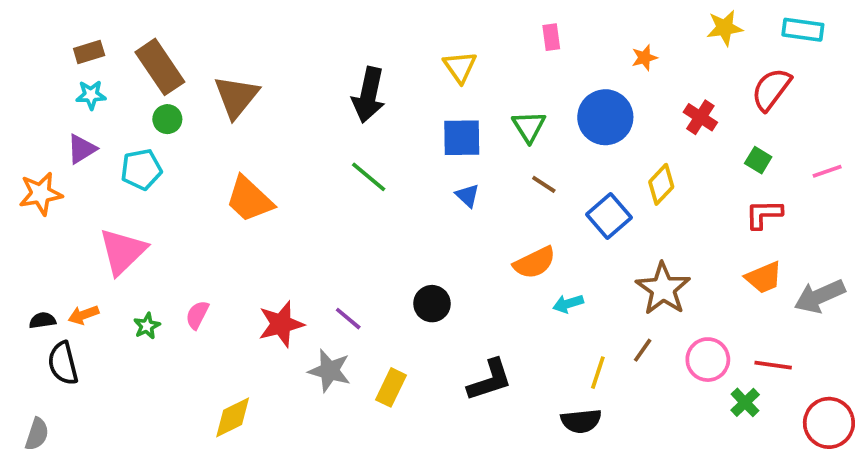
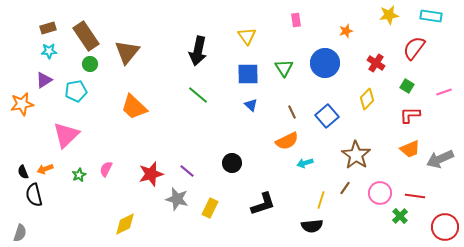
brown line: (544, 184) -> (292, 112), moved, turned 32
yellow diamond: (661, 184) -> (367, 99), moved
black semicircle: (42, 320) -> (23, 172), turned -104

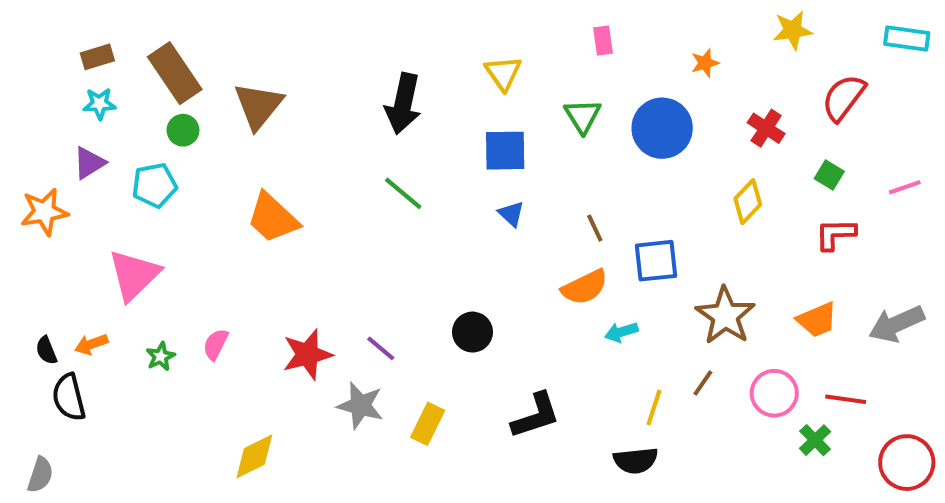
cyan rectangle: (431, 16) -> (907, 38), moved
green triangle: (284, 68) -> (583, 116), moved
blue square: (327, 116) -> (656, 261), moved, turned 35
orange trapezoid: (410, 149) -> (817, 320), moved

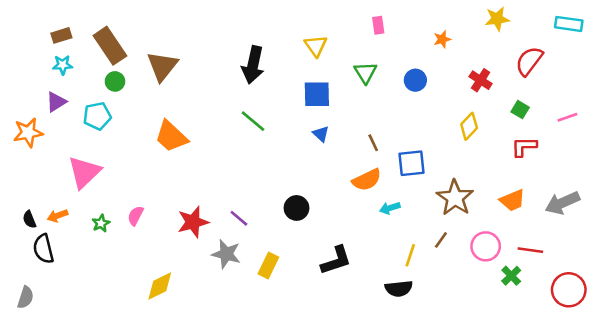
blue circle: (662, 128) -> (415, 80), size x0.6

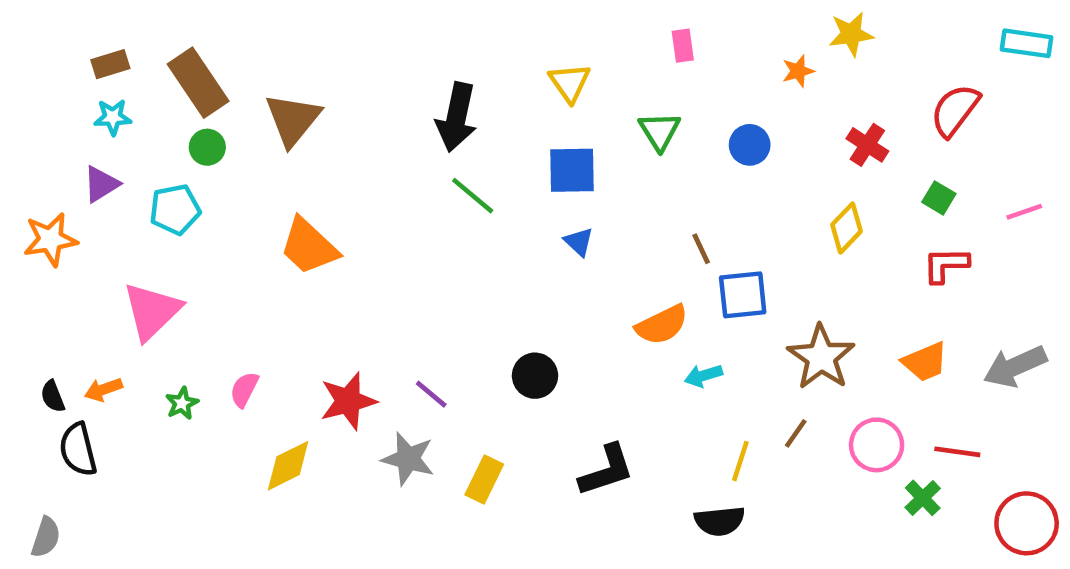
yellow star: (497, 19) -> (851, 34), moved
green line: (253, 121) -> (473, 196), moved
brown line: (373, 143) -> (701, 249), moved
yellow diamond: (160, 286) -> (288, 466), moved

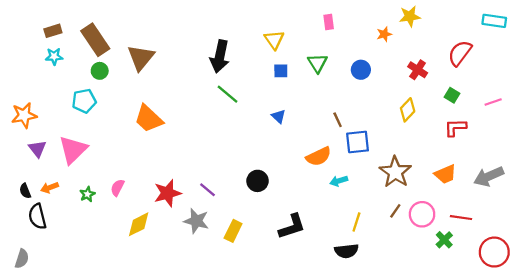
blue square: (572, 170) -> (281, 71), moved, size x0.6
purple triangle: (101, 184) -> (37, 149), moved, turned -36
brown line: (796, 433) -> (395, 211), moved

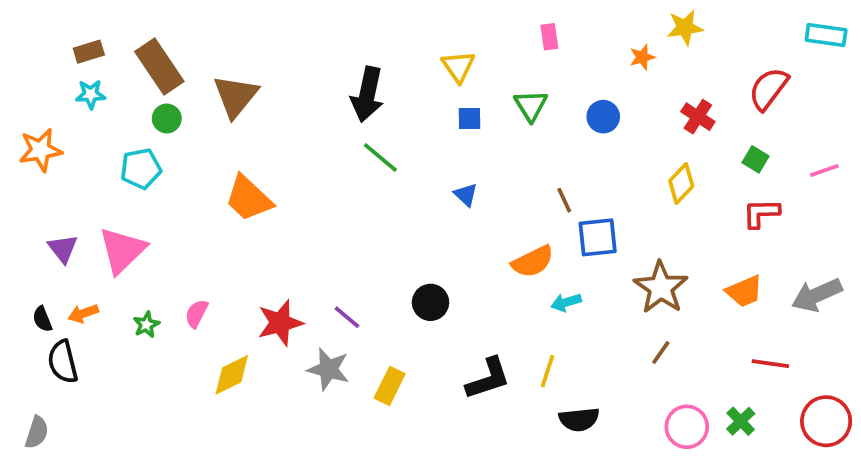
orange star: (24, 115) -> (40, 150), moved
pink circle: (422, 214) -> (687, 427), moved
yellow line: (356, 222) -> (548, 371), moved
green cross: (444, 240) -> (741, 421), moved

